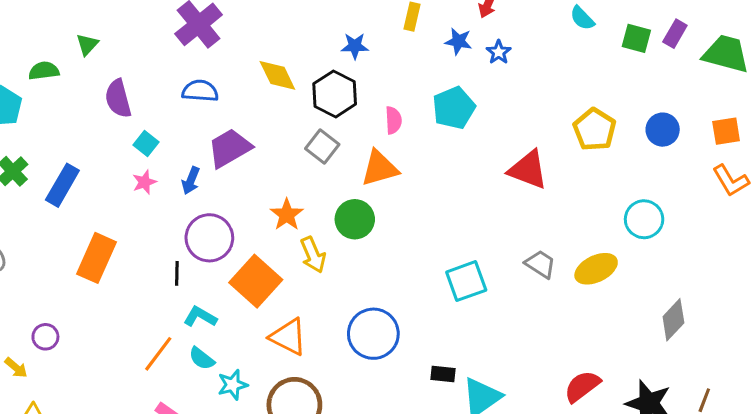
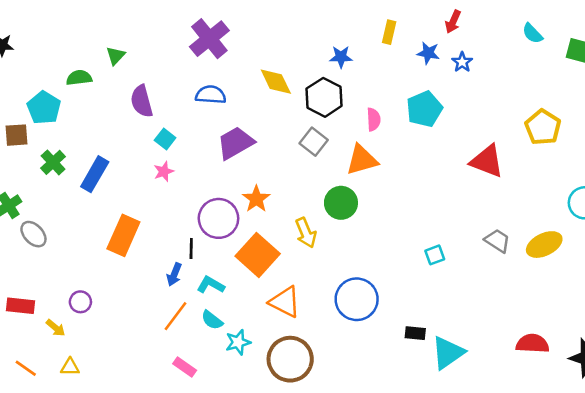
blue arrow: (191, 181) -> (174, 274), moved
orange star: (287, 215) -> (256, 199), moved
cyan square: (466, 281) -> (435, 255), size x0.6
red semicircle: (582, 386) -> (532, 344), turned 40

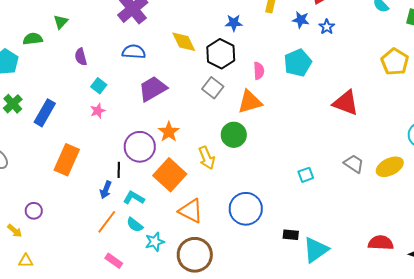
purple semicircle: (142, 101) -> (81, 57), size x0.7
yellow pentagon: (543, 127) -> (395, 62), moved

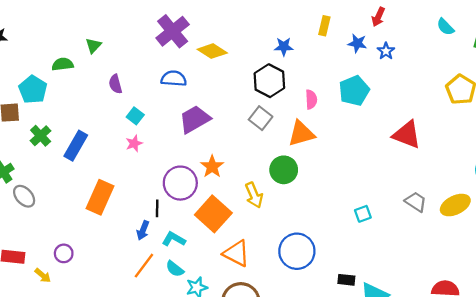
yellow diamond: (184, 42) -> (212, 51), moved, turned -32

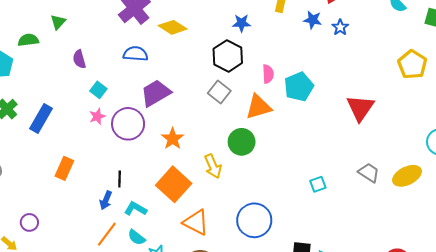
cyan pentagon: (354, 91) -> (299, 87), moved
red triangle: (407, 135) -> (360, 108), turned 44
purple circle: (180, 183) -> (128, 124), moved
orange rectangle: (100, 197) -> (64, 168), size x0.7

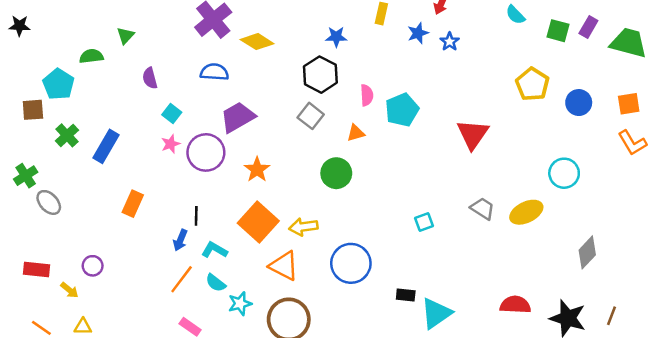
blue star: (313, 20) -> (418, 33), turned -30
orange triangle: (259, 107) -> (356, 133), size x0.6
yellow arrow: (213, 166) -> (303, 227), moved, turned 105

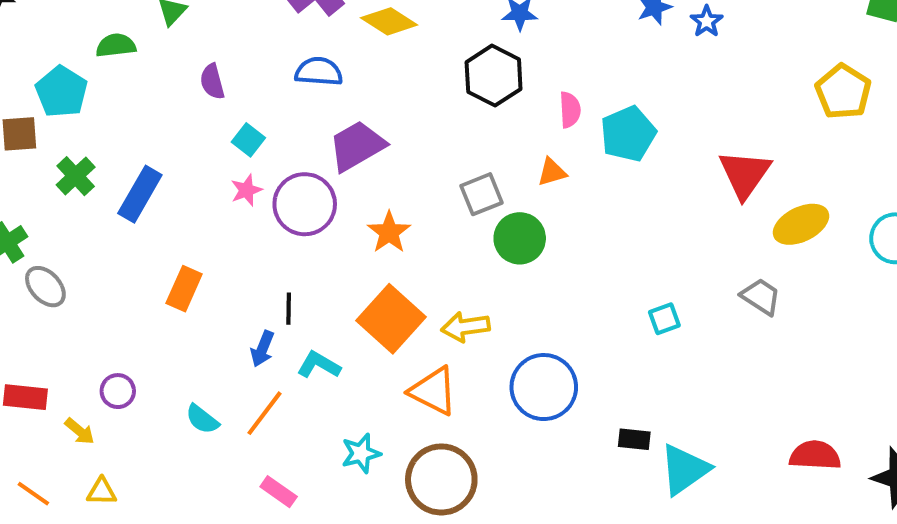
gray square: (311, 116) -> (481, 194), moved, turned 30
yellow ellipse: (526, 212) -> (801, 224), moved
cyan semicircle: (216, 283) -> (202, 419), moved

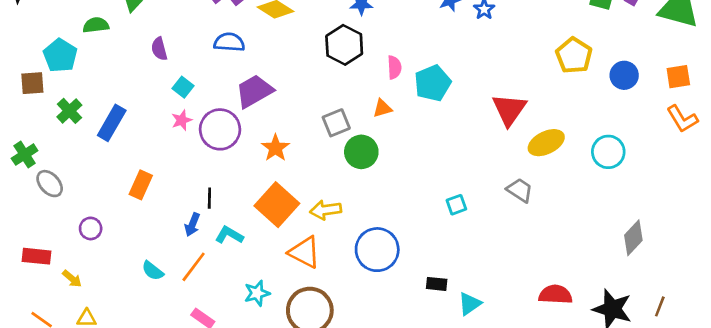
purple circle: (118, 391) -> (91, 228), moved
cyan triangle: (684, 469) -> (470, 304), size x0.7

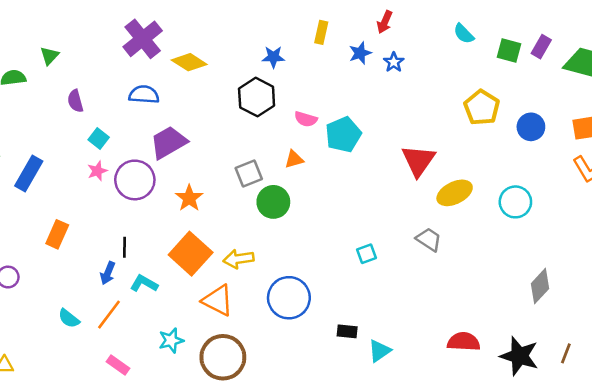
pink semicircle: (394, 67) -> (306, 119), turned 110

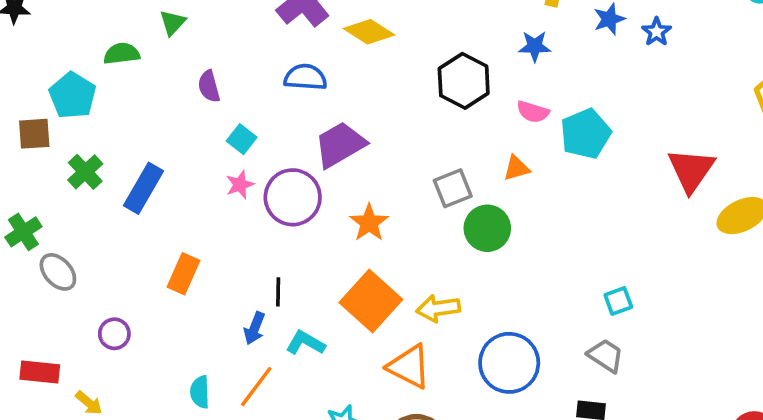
blue star: (273, 57) -> (535, 46), moved
gray trapezoid: (429, 239) -> (606, 356), moved
cyan semicircle: (69, 318) -> (200, 392), turned 50

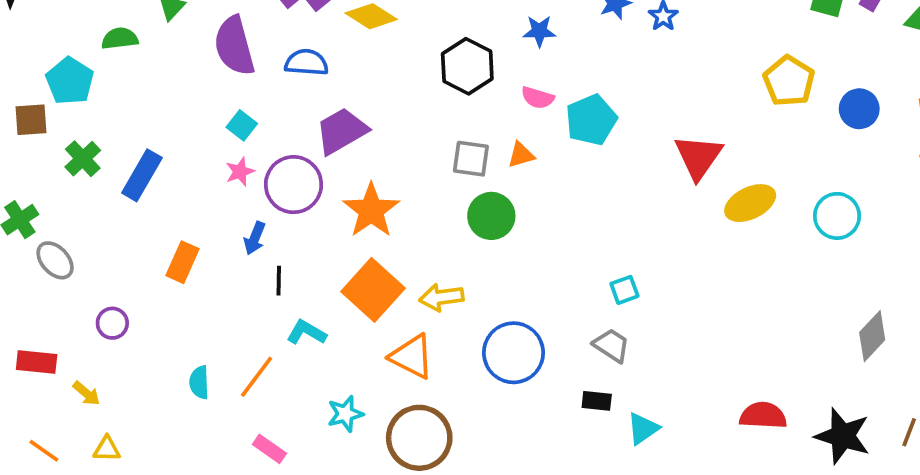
purple semicircle: (209, 86) -> (234, 46), moved, size x1.8
gray square: (453, 188) -> (471, 159), moved, turned 30
orange star: (369, 223) -> (371, 210), size x1.4
blue arrow: (254, 328) -> (255, 238), moved

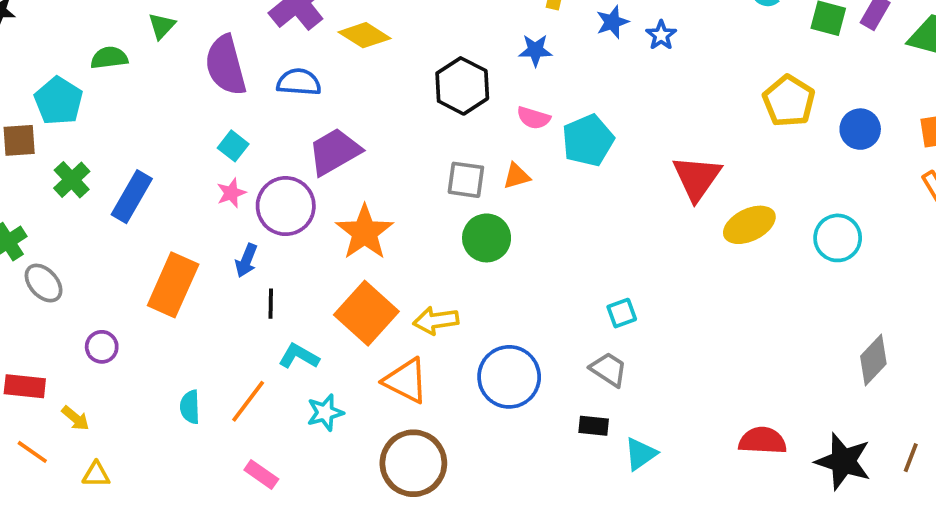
orange rectangle: (183, 262) -> (173, 285), size x1.5
cyan star: (345, 414) -> (325, 413), moved
orange line: (44, 451) -> (32, 452), moved

